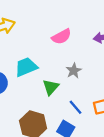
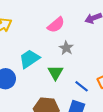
gray star: (74, 71) -> (66, 48), moved

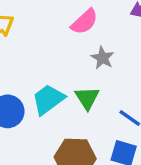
cyan trapezoid: (29, 59) -> (48, 99), moved

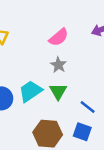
gray star: (102, 58) -> (58, 65), moved

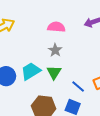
pink semicircle: (59, 37) -> (56, 27), turned -138

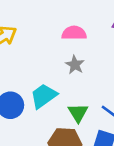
green triangle: (54, 72) -> (78, 113), moved

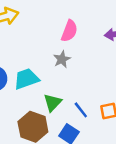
pink semicircle: (74, 33) -> (69, 31), turned 95

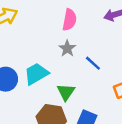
blue line: (81, 110) -> (93, 63), moved

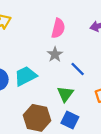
green triangle: (66, 92) -> (65, 94), moved

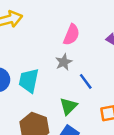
cyan trapezoid: (26, 76) -> (29, 81), turned -60

